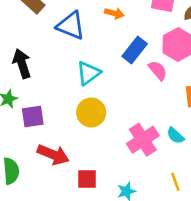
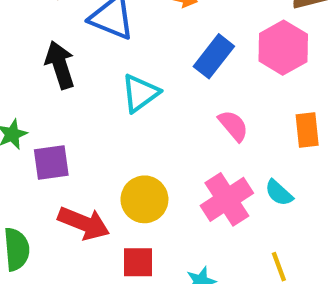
black arrow: (22, 64) -> (60, 65), moved
pink semicircle: (158, 70) -> (233, 126), moved
yellow circle: (91, 112) -> (144, 199), moved

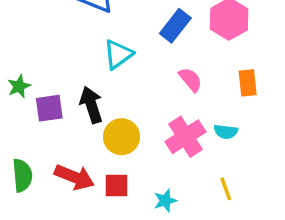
black arrow: (60, 65) -> (91, 105), moved
cyan semicircle: (279, 193) -> (226, 132), turned -35
red arrow: (84, 223) -> (74, 177), moved

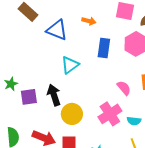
blue rectangle: (175, 26) -> (104, 48), turned -30
pink semicircle: (190, 80) -> (124, 88), moved
cyan semicircle: (226, 132) -> (134, 121), moved

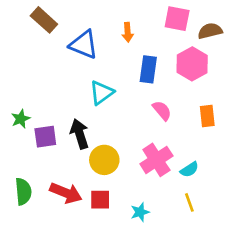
orange arrow: (89, 21) -> (128, 32), turned 72
pink semicircle: (124, 88) -> (162, 111), moved
cyan semicircle: (134, 121) -> (189, 170), turned -40

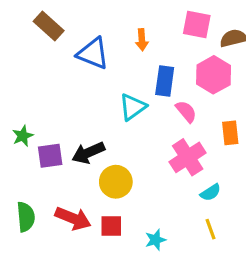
cyan triangle: (102, 93) -> (133, 107), moved
pink semicircle: (162, 111) -> (186, 111), moved
black arrow: (80, 134) -> (88, 153), turned -96
pink cross: (156, 160) -> (188, 157), moved

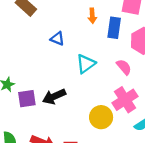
blue triangle: (93, 53) -> (57, 39), moved, size x0.6
blue rectangle: (165, 81) -> (114, 28), moved
yellow circle: (116, 182) -> (101, 117), moved

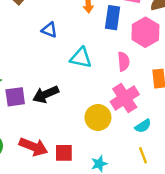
cyan triangle: (86, 64) -> (81, 58), turned 48
pink semicircle: (124, 67) -> (124, 61), turned 35

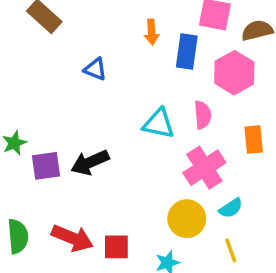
cyan triangle: (81, 58) -> (159, 124), moved
yellow circle: (98, 117) -> (187, 219), moved

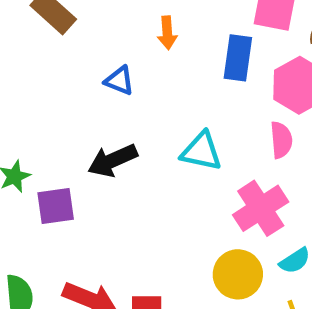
orange arrow: (152, 32) -> (167, 33), moved
pink semicircle: (203, 115) -> (281, 140), moved
black arrow: (90, 162) -> (113, 160), moved

